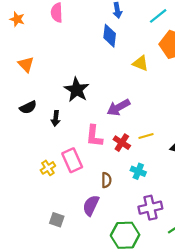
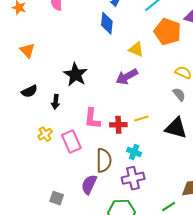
purple arrow: (118, 107) -> (127, 77), moved
red cross: (122, 143) -> (118, 125), turned -35
yellow cross: (48, 168) -> (45, 134), moved
brown semicircle: (106, 180) -> (104, 160), size x1.6
purple cross: (150, 208) -> (133, 178), moved

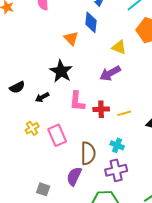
orange triangle: (27, 50) -> (71, 38), moved
black arrow: (56, 102) -> (42, 97), turned 56
pink L-shape: (92, 118) -> (77, 101), moved
red cross: (118, 125) -> (101, 109), moved

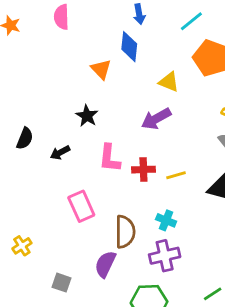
black star: (61, 71) -> (87, 116), size x0.7
black semicircle: (17, 87) -> (25, 138), turned -42
yellow cross: (32, 128) -> (22, 246), moved

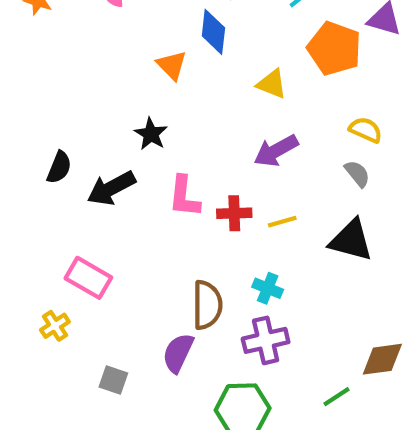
purple arrow: (156, 119) -> (276, 151), moved
black arrow: (60, 153) -> (111, 188), size x1.6
pink rectangle: (81, 206) -> (88, 278), moved, turned -36

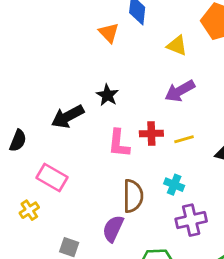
black star: (151, 134) -> (107, 95), moved
black semicircle: (59, 167) -> (18, 141), moved
pink L-shape: (184, 197) -> (119, 143), moved
purple cross: (266, 340) -> (191, 220), moved

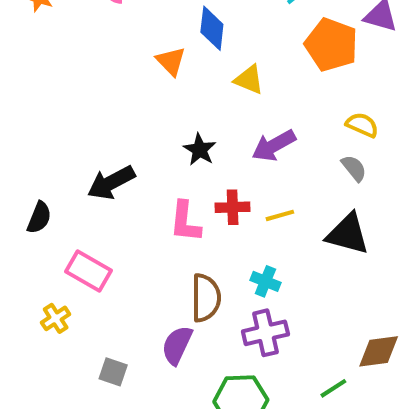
yellow triangle: (177, 45) -> (249, 80), moved
black star: (107, 95) -> (200, 150), moved
purple cross: (191, 220) -> (265, 333), moved

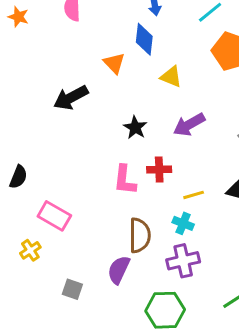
black arrow: (111, 183) -> (71, 98), moved
yellow line: (280, 215) -> (194, 195), moved

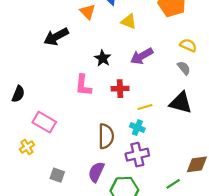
pink L-shape: (125, 180) -> (83, 85), moved
purple semicircle: (119, 270) -> (96, 172), moved

